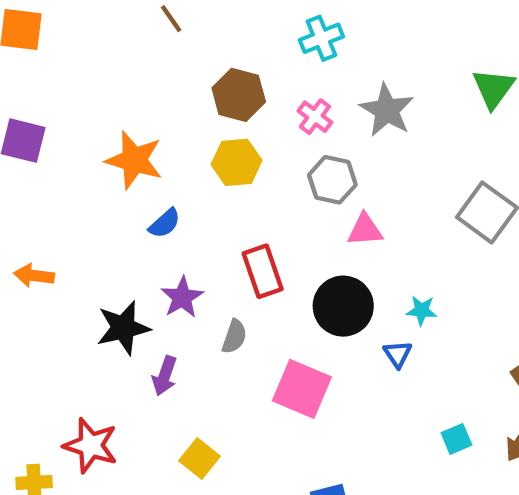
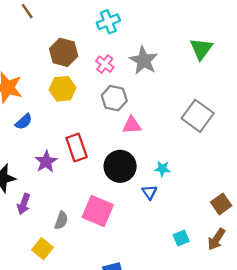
purple star: (182, 297) -> (46, 162), moved
gray semicircle: (234, 337) -> (61, 220), moved

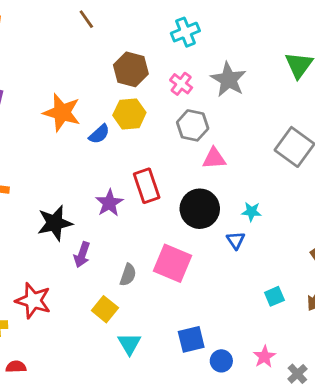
blue semicircle: (24, 122) -> (99, 134), moved

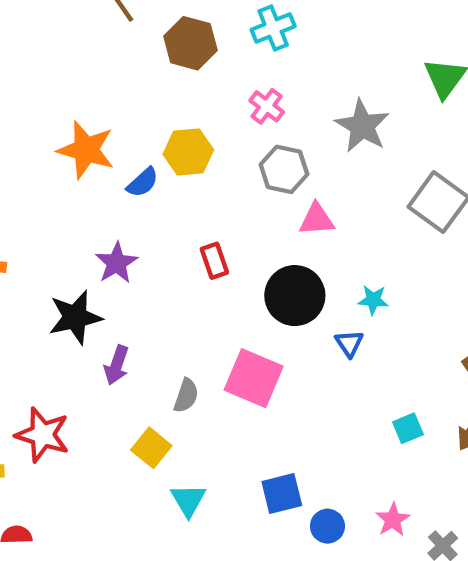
brown hexagon: (131, 69) -> (190, 43), moved
gray star: (228, 79) -> (362, 126), moved
red rectangle: (147, 186) -> (214, 261), size x0.7
purple star: (109, 203) -> (116, 263), moved

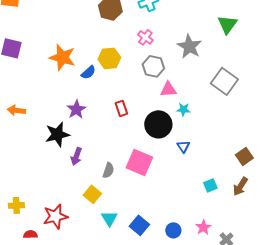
cyan star: (373, 300) -> (183, 109), moved
red star: (43, 435) -> (55, 216), moved, turned -30
blue square: (282, 493) -> (139, 225), moved, turned -36

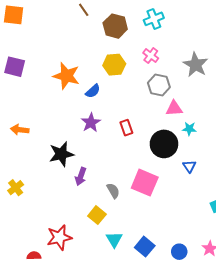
yellow hexagon: (109, 58) -> (114, 65), moved
purple star: (76, 109) -> (91, 123), moved
gray semicircle: (108, 170) -> (113, 191), turned -49
yellow cross: (16, 205) -> (16, 188), moved, turned -35

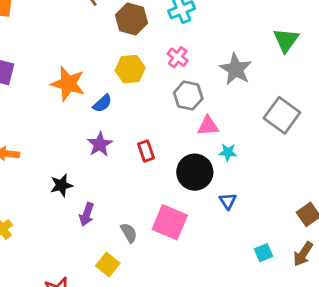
black star: (61, 154) -> (61, 185), size x0.7

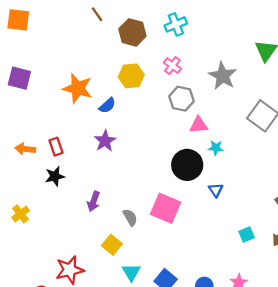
red rectangle: (146, 151) -> (56, 147), moved
black star: (61, 185) -> (55, 176), moved

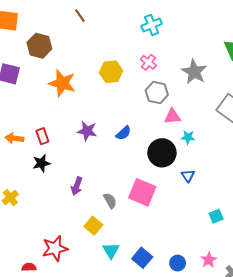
brown hexagon: (132, 32) -> (39, 46), moved
blue semicircle: (107, 106) -> (124, 133), moved
purple star: (105, 141) -> (87, 131), turned -30

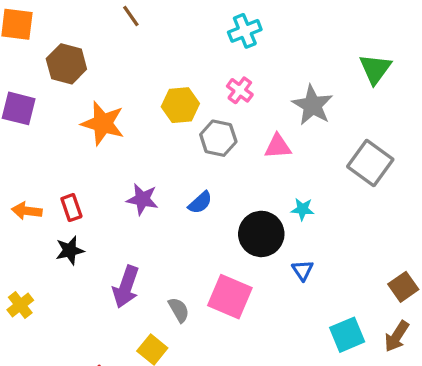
gray hexagon: (157, 93) -> (218, 138), moved
pink triangle: (172, 116) -> (278, 146), moved
purple arrow: (77, 186) -> (126, 287), size x1.4
cyan square: (216, 216) -> (347, 335), size x1.5

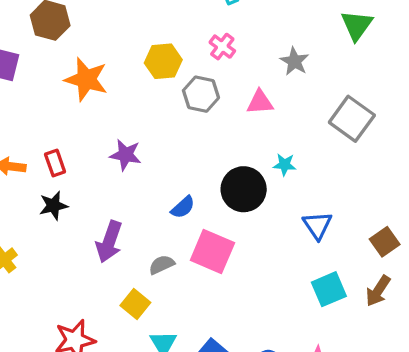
gray star: (312, 105) -> (294, 61), size x0.7
blue semicircle: (200, 203) -> (183, 207), moved
blue triangle: (303, 270) -> (317, 225), moved, size x1.4
gray semicircle: (179, 310) -> (162, 265), turned -85

